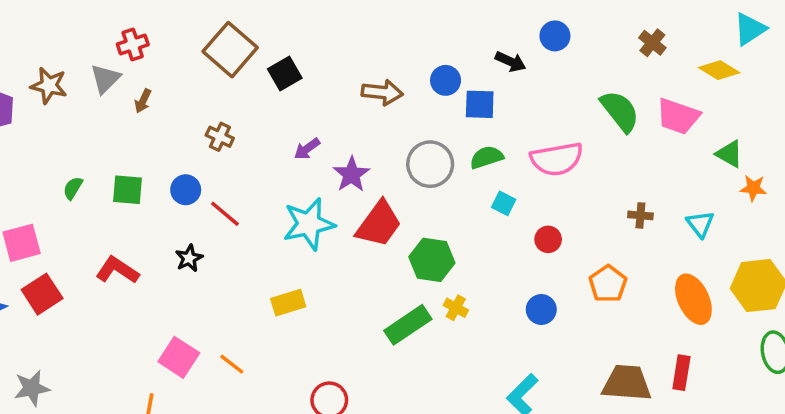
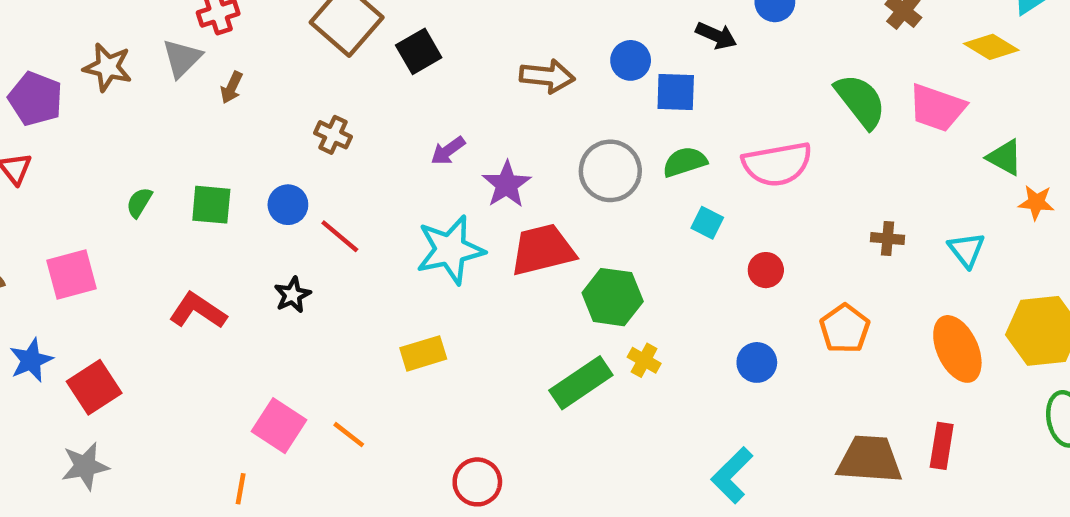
red trapezoid: (379, 224) -> (543, 250), turned -140
red square: (42, 294) -> (94, 387), moved

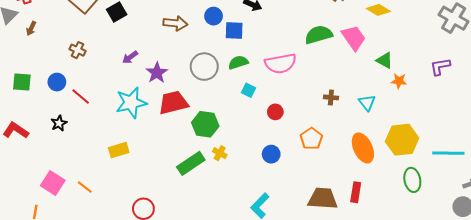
green semicircle: (860, 101) -> (319, 35), turned -68
pink trapezoid: (937, 108) -> (354, 38), turned -144

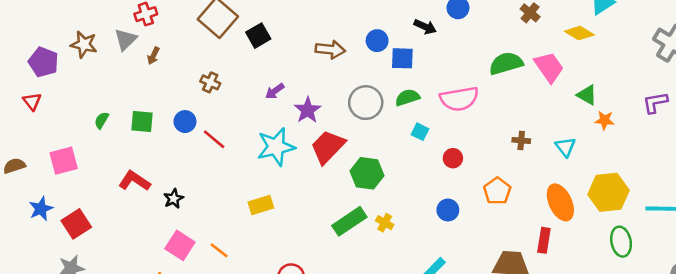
red trapezoid: (173, 103) -> (328, 147), turned -32
black star: (59, 123) -> (174, 199), moved
yellow cross: (220, 153) -> (385, 223), moved
red rectangle: (356, 192) -> (544, 240), moved

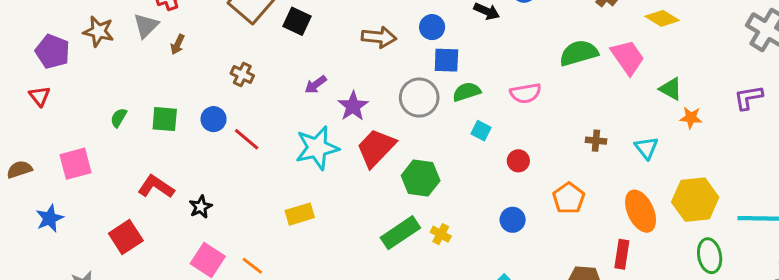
black square: (258, 36) -> (297, 21), turned -35
blue square: (402, 58) -> (446, 60), moved
pink semicircle: (459, 99) -> (526, 93), size x0.7
red square: (76, 224) -> (126, 237), moved

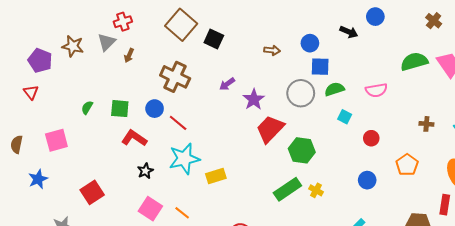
brown arrow: (379, 37) -> (272, 50), size x0.7
brown cross: (242, 75) -> (175, 77), size x1.8
cyan star: (317, 148) -> (184, 159), moved
brown semicircle: (19, 169) -> (17, 144), turned -60
red L-shape: (156, 187) -> (134, 138), moved

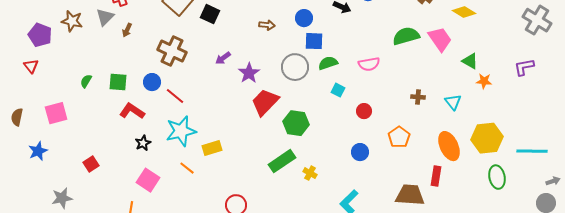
yellow cross: (316, 190) -> (310, 173), moved
red square: (92, 192) -> (91, 164), size x0.7
orange line: (182, 213) -> (187, 168), moved

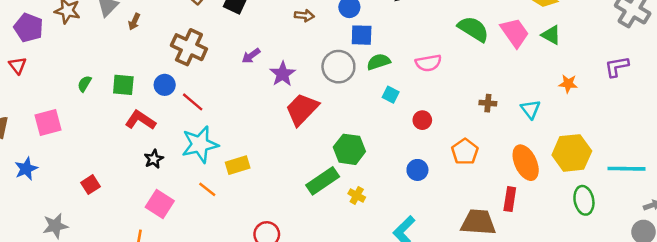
green semicircle: (406, 36) -> (473, 29), turned 48
green triangle: (470, 61) -> (551, 35), moved
green hexagon: (296, 123) -> (349, 149), moved

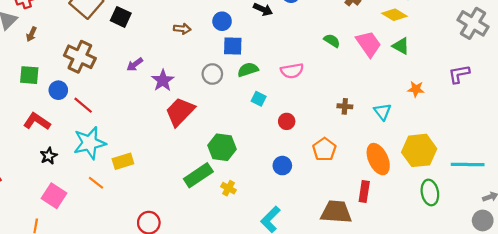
green semicircle: (473, 29) -> (332, 41), size x0.6
gray circle: (338, 67) -> (212, 74), size x0.7
green square: (123, 85) -> (29, 75), moved

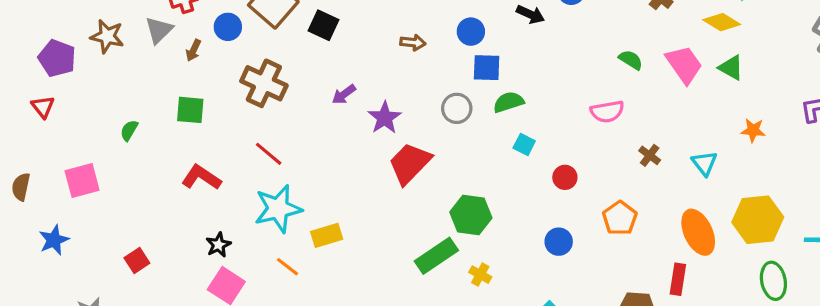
pink semicircle: (292, 71) -> (607, 112), moved
blue circle: (58, 90) -> (228, 27), moved
brown cross: (345, 106) -> (650, 155), turned 32
black star: (49, 156) -> (218, 245), moved

